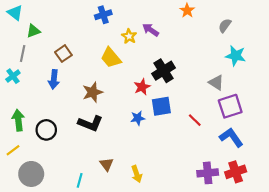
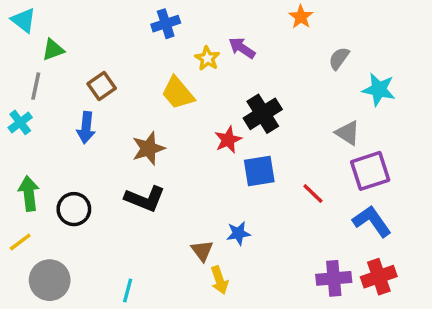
gray semicircle: (225, 26) -> (339, 58), moved
blue star: (138, 118) -> (238, 233), moved
brown triangle: (106, 164) -> (202, 251), moved

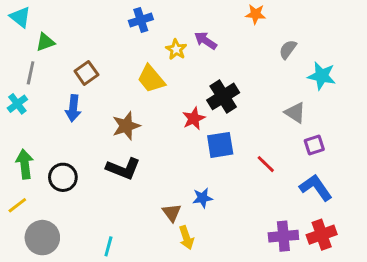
orange star: (301, 17) -> (255, 14), turned -30
purple square: (370, 171) -> (314, 145), size x0.6

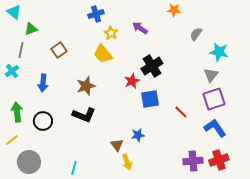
yellow star: (176, 49) -> (111, 33), moved
blue arrow: (73, 108) -> (43, 83), moved
gray triangle: (295, 113) -> (211, 75), moved, turned 35
purple square: (314, 145) -> (214, 99), size x1.6

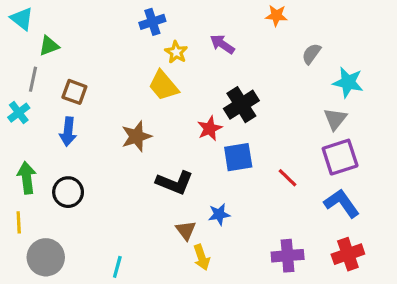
brown square: (59, 50) -> (74, 92), moved, turned -35
black L-shape: (84, 115) -> (175, 183), moved
yellow line: (12, 140) -> (19, 222), turned -56
purple cross: (193, 161) -> (288, 256), moved

